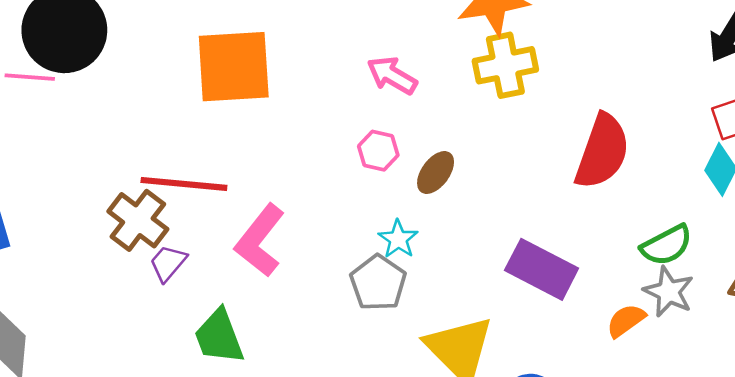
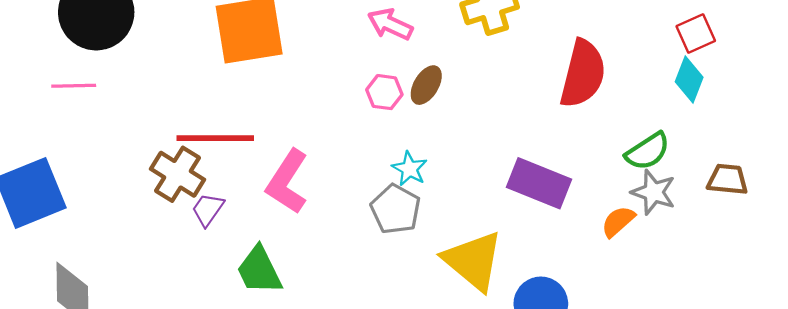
pink line: (30, 77) -> (74, 86), moved
brown ellipse: (436, 173) -> (426, 85), moved

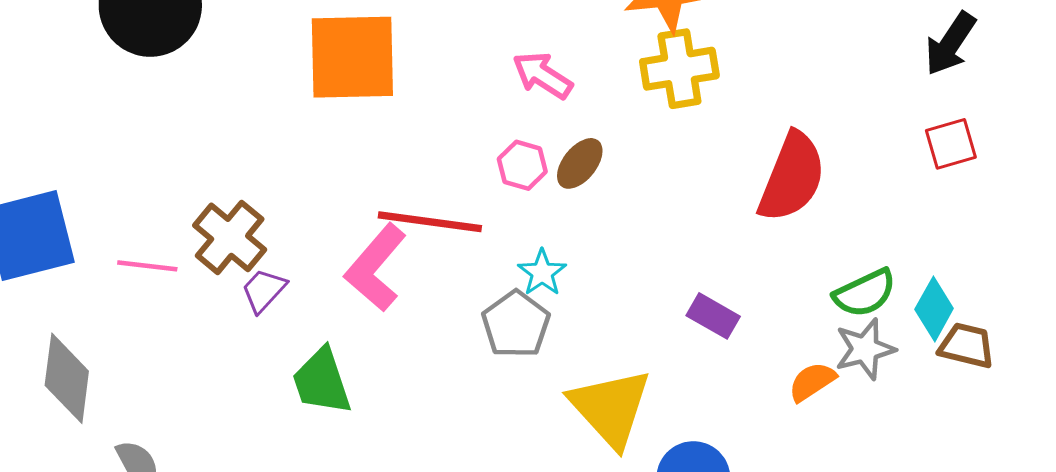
cyan diamond: (689, 79) -> (934, 309), moved
pink line: (74, 86) -> (147, 266), moved
red line: (215, 138) -> (430, 222), moved
purple rectangle: (539, 183) -> (713, 316), size x0.6
gray star: (653, 192) -> (865, 349), turned 30

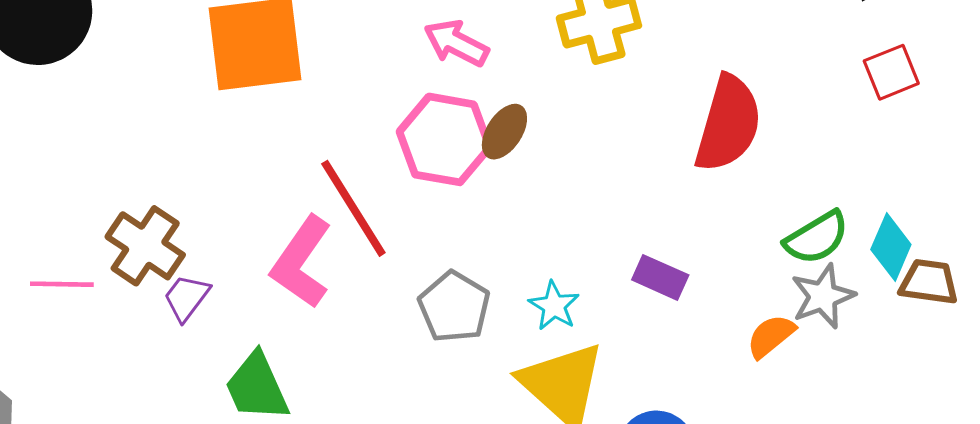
pink hexagon: (522, 165) -> (444, 139), size x1.8
red line: (430, 222) -> (353, 208), turned 56
cyan star: (542, 273) -> (554, 306), moved

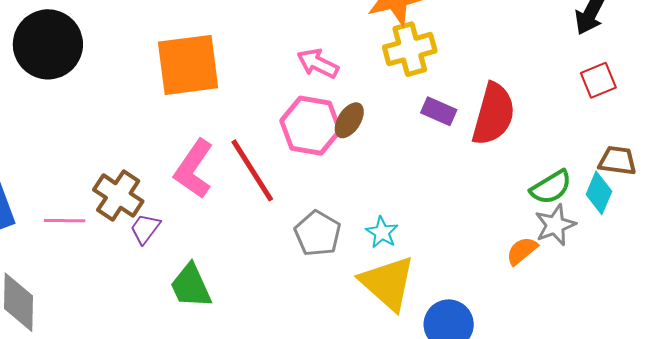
pink L-shape: (301, 262) -> (194, 169), moved
purple rectangle: (660, 277) -> (439, 111), moved
brown trapezoid: (929, 282) -> (617, 161), moved

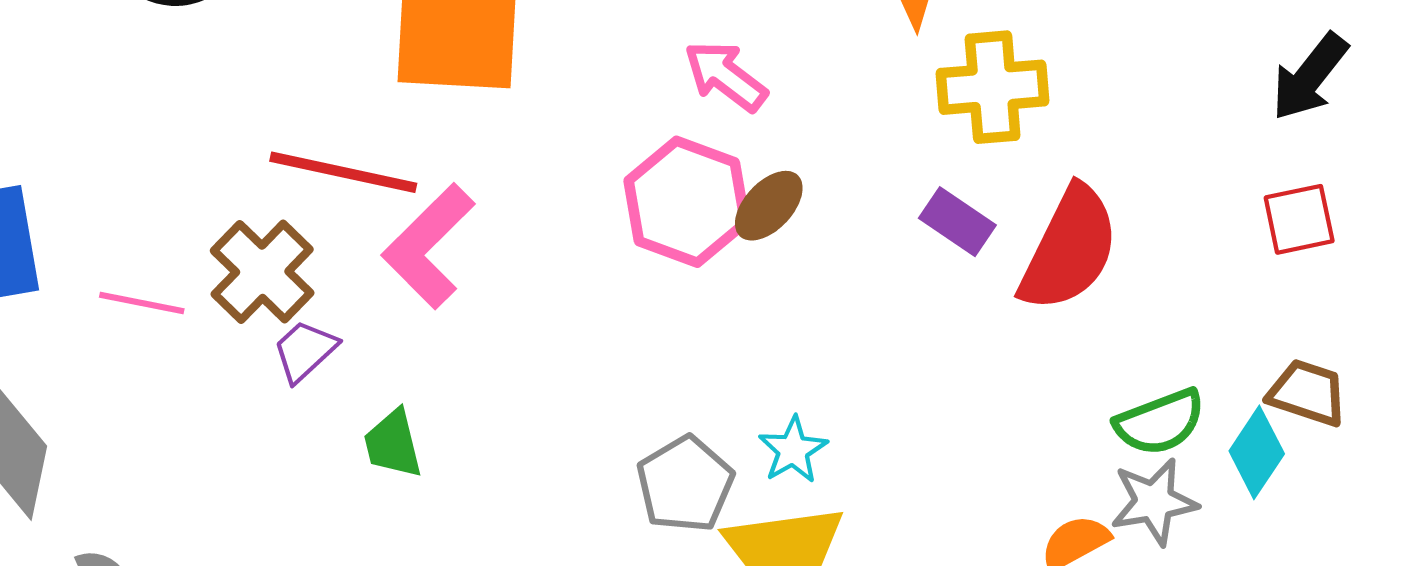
yellow cross: (410, 49) -> (993, 87), moved
red line: (252, 170) -> (343, 172), moved, turned -56
gray pentagon: (318, 234) -> (685, 484), moved
green trapezoid: (191, 286) -> (393, 444), moved, size x0.7

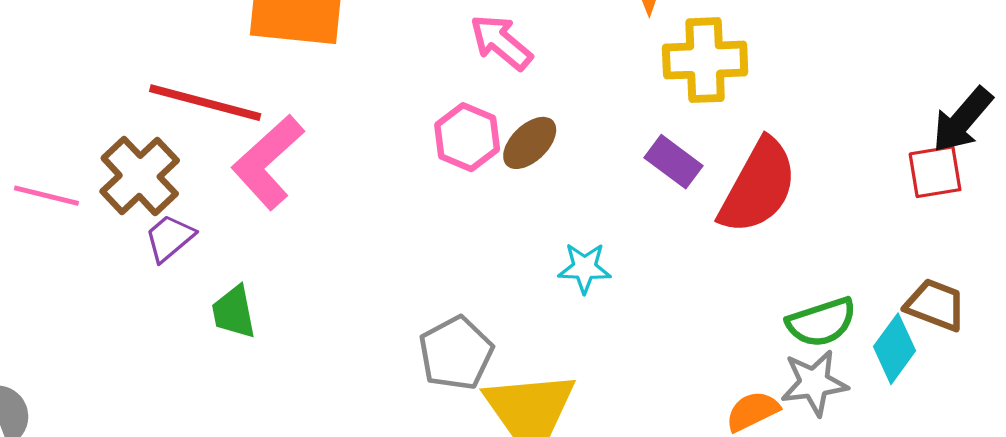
black arrow: (1310, 77) -> (962, 120), moved
pink hexagon: (687, 202) -> (467, 137), size x0.7
cyan star: (793, 450) -> (585, 268), moved, turned 30

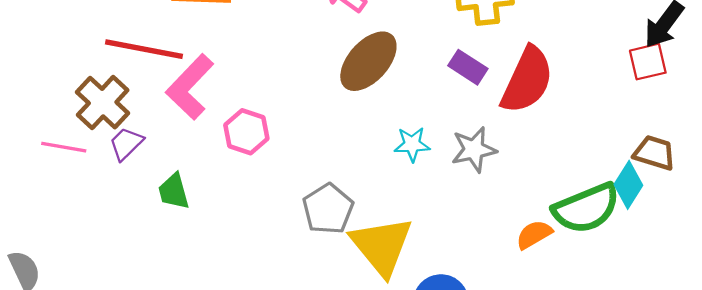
pink hexagon: (467, 137) -> (246, 132), moved
brown ellipse: (530, 143) -> (368, 61), size x1.6
pink line: (46, 196) -> (64, 147), moved
green semicircle: (821, 322) -> (586, 208), moved, size x1.4
gray star: (814, 383) -> (474, 150), moved

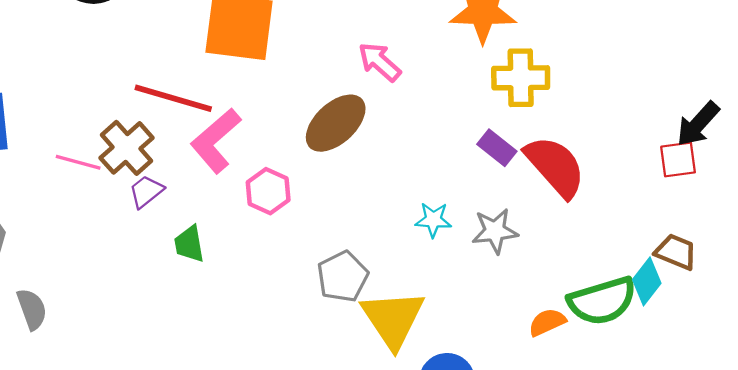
brown ellipse: (368, 61) -> (336, 123), moved
red semicircle: (527, 80) -> (555, 166), turned -72
pink line: (64, 147) -> (78, 162), moved

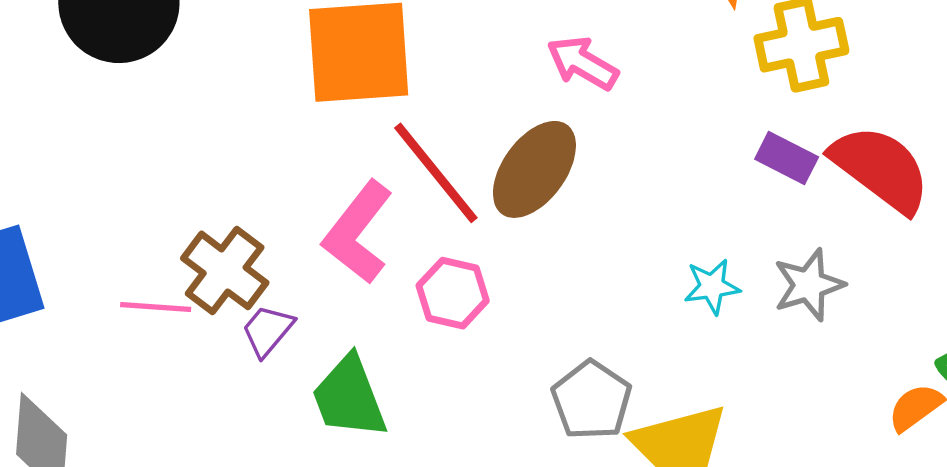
red line: (173, 98) -> (436, 173), moved, turned 46
green trapezoid: (189, 244) -> (349, 397), size x1.5

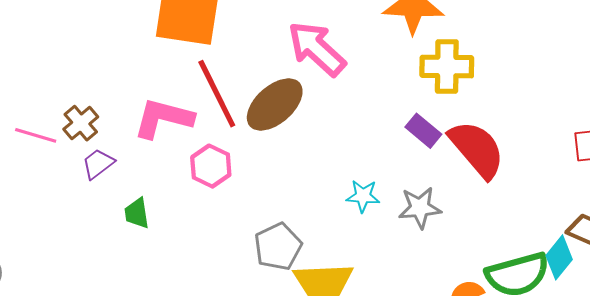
pink arrow: (583, 63) -> (317, 49), size x1.5
pink L-shape: (358, 232) -> (163, 118), turned 54
brown cross: (225, 270) -> (81, 123), size x0.7
green trapezoid: (349, 397) -> (137, 213), size x0.6

